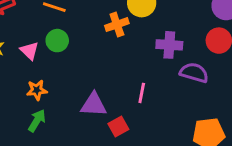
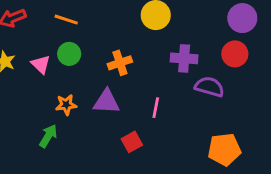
orange cross: (117, 25) -> (120, 63), moved
orange star: (37, 90) -> (66, 105), moved
purple triangle: (94, 105) -> (106, 102), moved

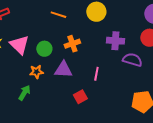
orange line: (66, 20) -> (58, 15), moved
green circle: (69, 54) -> (44, 49), moved
pink triangle: (41, 64) -> (19, 45), size x1.5

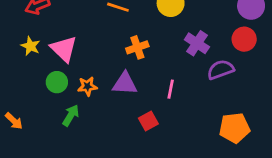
purple cross: (115, 41) -> (197, 43), turned 30
green circle: (44, 49) -> (57, 82), moved
purple semicircle: (132, 60) -> (221, 70), turned -36

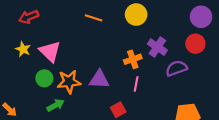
orange cross: (137, 47) -> (133, 59), moved
orange star: (87, 86) -> (69, 82), size x1.5
green arrow: (71, 115) -> (56, 105), turned 30

